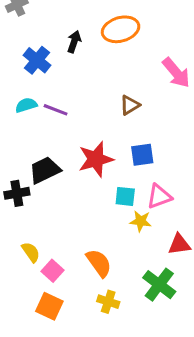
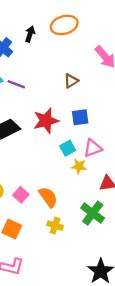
cyan square: (125, 196) -> (68, 148), turned -35
pink square: (52, 271) -> (21, 195), moved

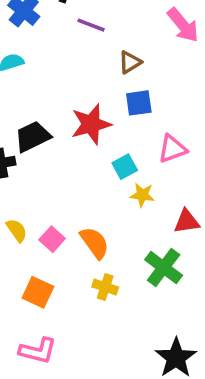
purple line: (16, 84) -> (91, 25), moved
blue square: (80, 117) -> (139, 103), moved
pink triangle: (93, 148) -> (172, 149), moved

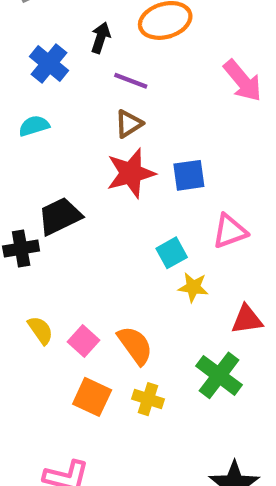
brown triangle: (130, 62) -> (129, 124), moved
red star: (91, 124) -> (131, 173), moved
orange square: (38, 292) -> (92, 397), moved

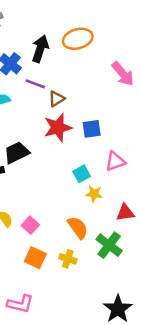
black arrow: (101, 38) -> (40, 49), size x1.5
purple line: (131, 81) -> (35, 84), moved
orange semicircle: (135, 345) -> (78, 228), moved

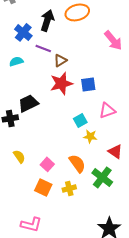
red triangle: (125, 213) -> (115, 151), turned 42
pink square: (30, 225) -> (47, 164), moved
yellow cross: (68, 259) -> (69, 188), turned -32

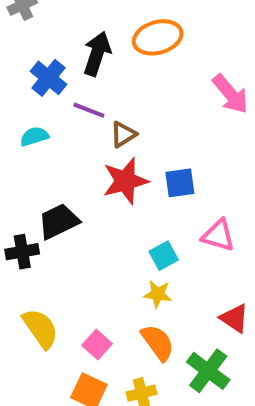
pink triangle: (107, 110) -> (218, 235), turned 36
yellow star: (90, 136) -> (158, 294), moved
yellow semicircle: (19, 156) -> (40, 328), size x1.5

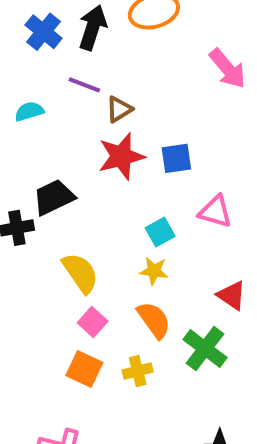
blue cross: (49, 78) -> (44, 32), moved
yellow semicircle: (40, 328) -> (80, 273), moved

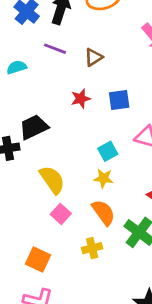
brown triangle: (119, 109) -> (93, 57), moved
red star: (121, 156) -> (81, 99), size x0.6
orange square: (84, 369) -> (38, 259), moved

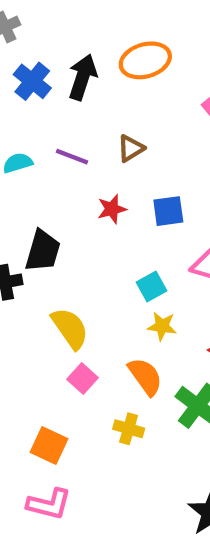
purple line: (55, 49) -> (72, 157), moved
black trapezoid: (34, 127) -> (43, 251), turned 132
yellow star: (103, 178) -> (162, 326), moved
yellow cross: (92, 248) -> (129, 429), turned 30

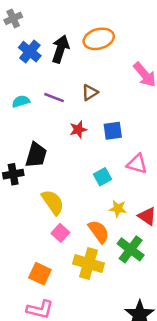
yellow star: (162, 326) -> (118, 209), moved
yellow cross: (129, 429) -> (88, 263), size x1.6

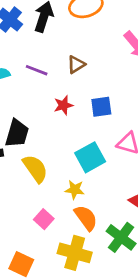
cyan square: (103, 177) -> (90, 157), size x1.5
yellow semicircle: (53, 202) -> (35, 169), moved
yellow star: (118, 209) -> (75, 190), moved

